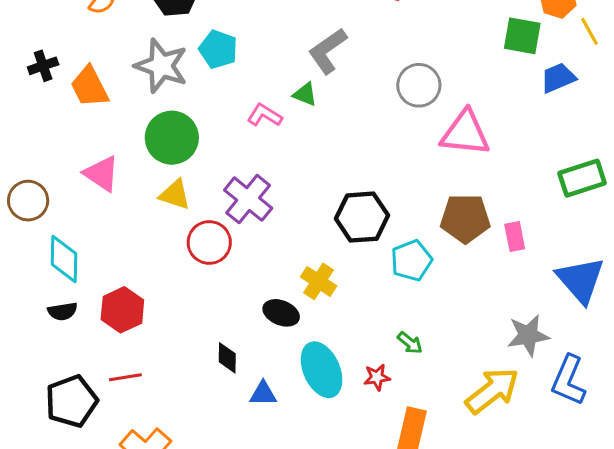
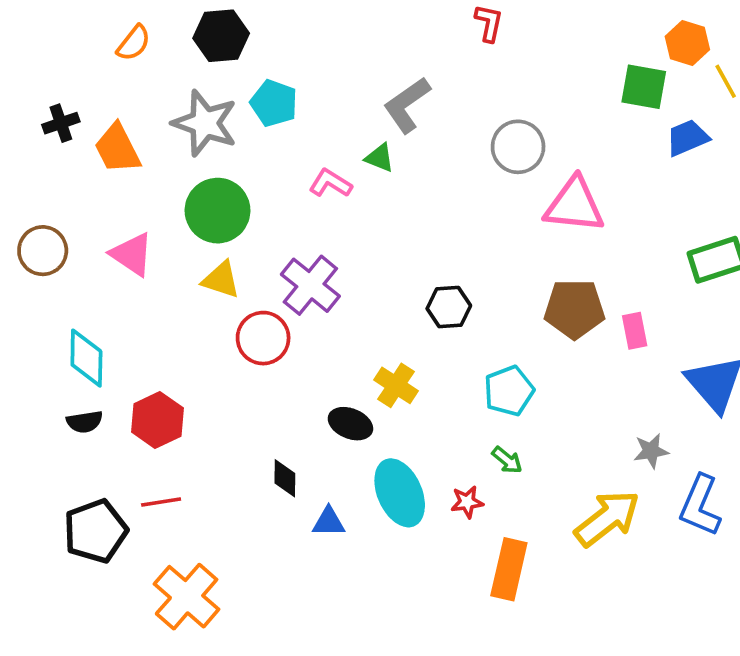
brown circle: (28, 201) -> (43, 251), moved
black hexagon: (362, 217) -> (449, 307), size x0.7
cyan pentagon: (411, 260) -> (509, 391), moved
gray star: (528, 335) -> (651, 451), size x0.7

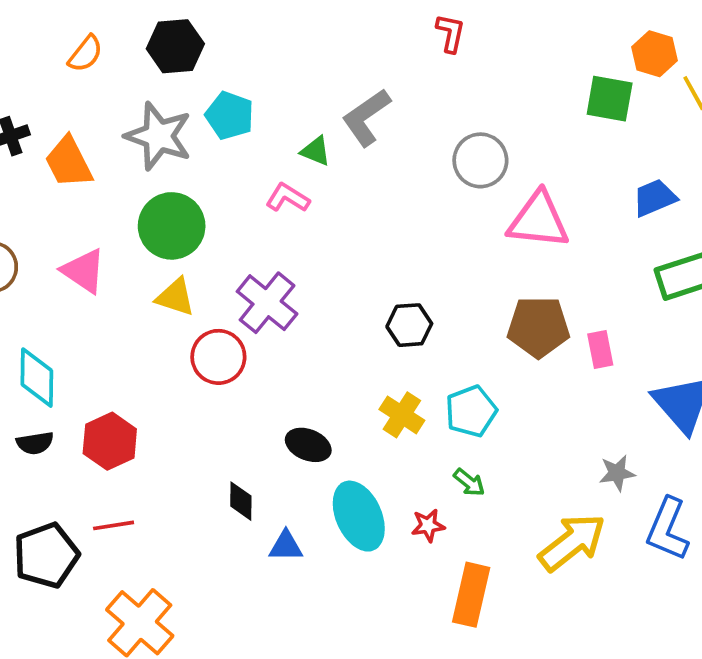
blue trapezoid: (687, 138) -> (654, 198), moved
green triangle: (380, 158) -> (316, 151), moved
yellow cross: (396, 385) -> (402, 415), moved

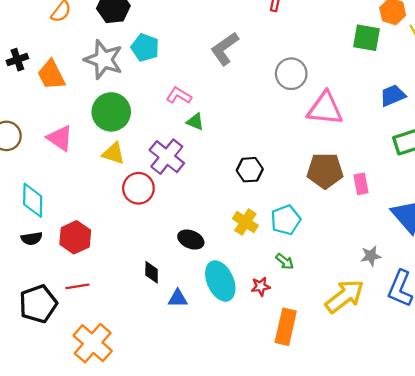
green triangle: (316, 151) -> (195, 122), moved

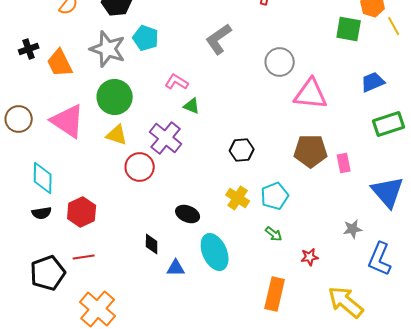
pink triangle: (60, 138) -> (68, 121), size x1.4
red star: (261, 286) -> (310, 257), moved
yellow arrow: (345, 296) -> (346, 302), moved, turned -102

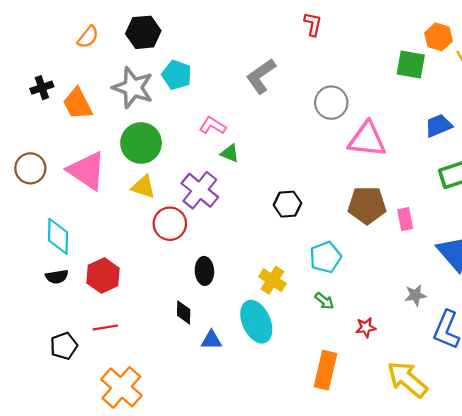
yellow cross: (238, 198) -> (272, 280), moved
black ellipse: (188, 214) -> (204, 271), moved, turned 65
black pentagon: (48, 273) -> (64, 346), size x0.7

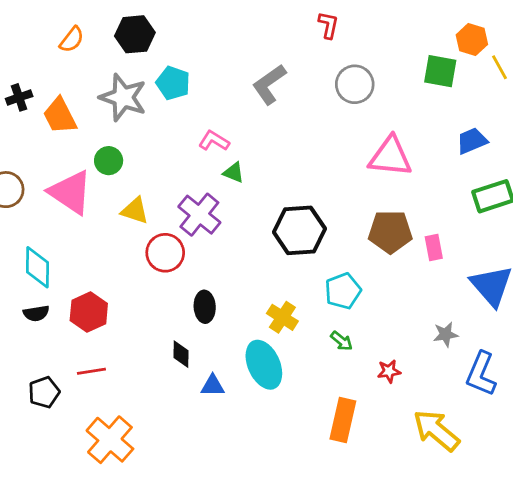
gray circle: (331, 103) -> (355, 84), moved
green circle: (141, 143) -> (109, 161), moved, size x0.6
black hexagon: (287, 204) -> (299, 230), size x1.6

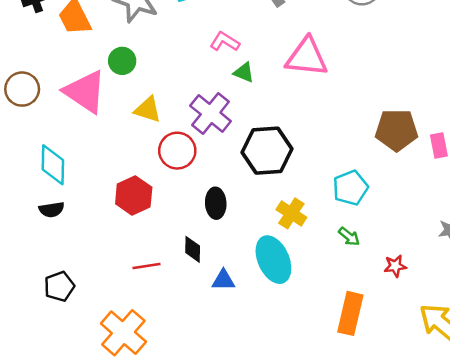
pink triangle: (390, 157) -> (307, 57), moved
black hexagon: (299, 230) -> (267, 151), moved
red hexagon: (89, 312) -> (134, 195), moved
red line: (91, 371) -> (146, 266), moved

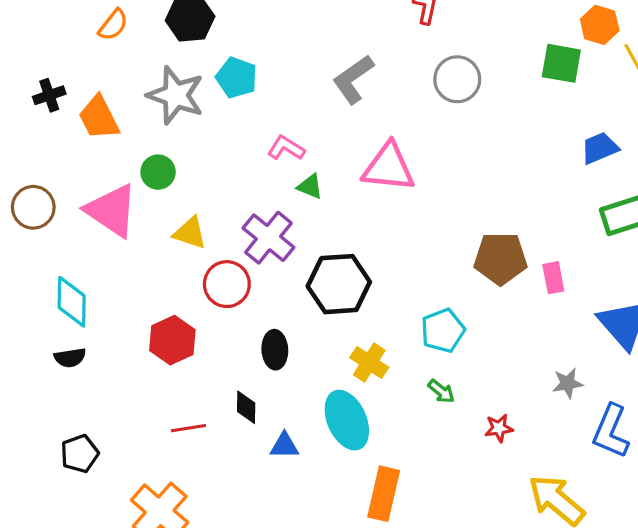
orange rectangle: (350, 313) -> (384, 494), moved

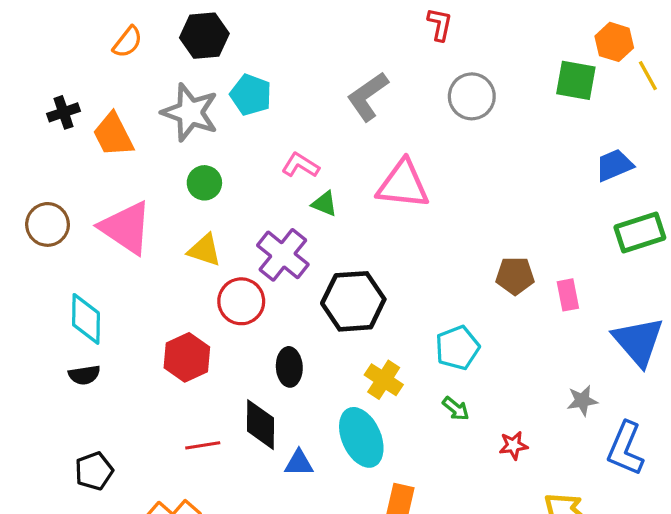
green circle: (158, 172) -> (204, 183), moved
brown pentagon: (500, 258) -> (515, 276), size x0.7
black diamond: (246, 407) -> (260, 425), size x1.5

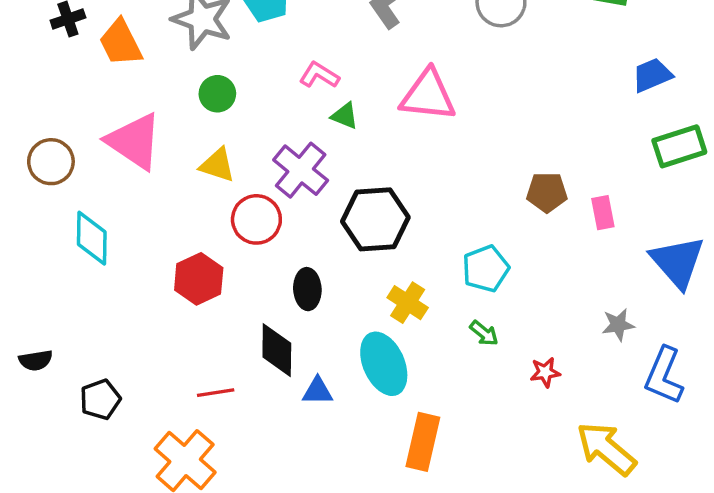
brown circle: (48, 224) -> (51, 162), moved
black semicircle: (84, 375) -> (36, 360), moved
red line: (203, 445) -> (216, 393), moved

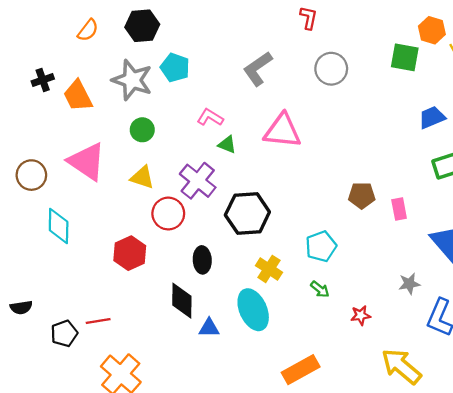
red line: (216, 393) -> (98, 321), moved
orange rectangle: (423, 442) -> (301, 370), moved, turned 48

